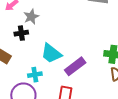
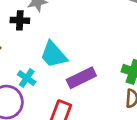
cyan cross: (35, 75) -> (27, 78), turned 32

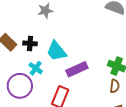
black cross: (20, 20) -> (30, 43), moved

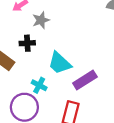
black cross: (30, 43) -> (27, 43), moved

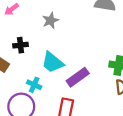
gray star: (41, 20) -> (50, 21), moved

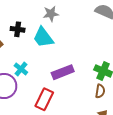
cyan trapezoid: (52, 62) -> (43, 37), moved

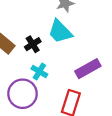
black cross: (18, 29) -> (33, 44), moved, turned -32

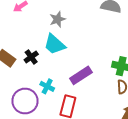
cyan cross: (39, 71) -> (47, 86), moved

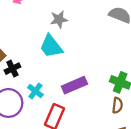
black cross: (31, 57) -> (12, 69), moved

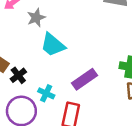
gray star: (59, 19) -> (36, 18), moved

